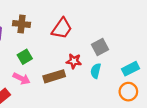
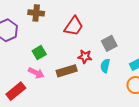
brown cross: (22, 24) -> (36, 13), moved

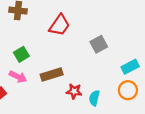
red star: (85, 57) -> (74, 91), moved
cyan semicircle: (105, 66) -> (94, 98), moved

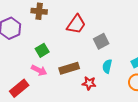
gray square: (99, 44) -> (101, 41), moved
cyan semicircle: (94, 98) -> (107, 66), moved

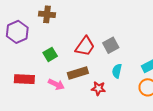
red trapezoid: (76, 24) -> (85, 46), moved
pink arrow: (39, 70) -> (56, 84), moved
red rectangle: (19, 88) -> (24, 79), moved, turned 42

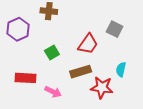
gray square: (111, 45) -> (115, 29), moved, turned -35
pink arrow: (56, 84) -> (53, 92), moved
red star: (98, 88) -> (102, 88), size x1.5

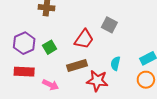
purple hexagon: (18, 29) -> (24, 43), moved

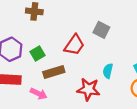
brown rectangle: (77, 65) -> (54, 72), moved

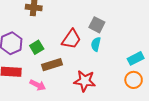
cyan semicircle: (108, 71) -> (96, 44), moved

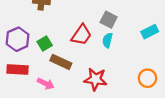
cyan rectangle: (136, 58) -> (150, 32), moved
brown rectangle: (52, 65) -> (61, 62), turned 42

